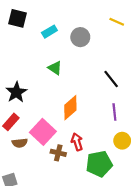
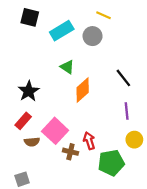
yellow line: (117, 22) -> (104, 15), moved
cyan rectangle: (49, 32) -> (62, 31), size x1.5
orange diamond: (70, 108) -> (83, 90), moved

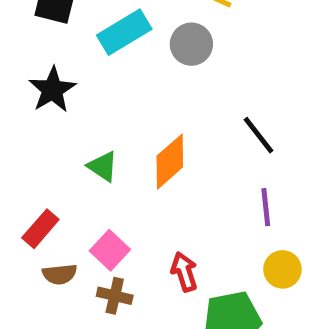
green triangle: (67, 67) -> (103, 166), moved
black star: (29, 91) -> (52, 90), moved
pink square: (55, 131) -> (110, 250), size x0.7
brown cross: (70, 152) -> (115, 296), moved

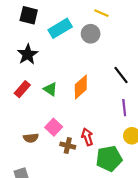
red rectangle: (40, 229) -> (22, 89), moved
brown cross: (115, 296) -> (68, 146), moved

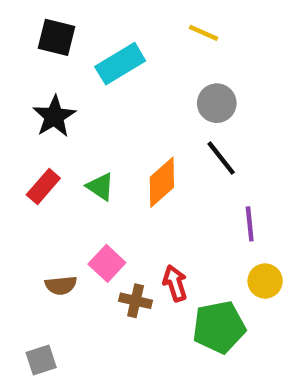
gray circle: (91, 34) -> (217, 103), moved
black line: (121, 75) -> (221, 158), moved

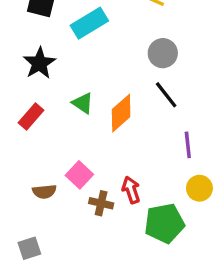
green triangle: (100, 187) -> (83, 103), moved

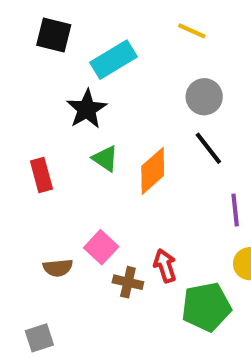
black star: (39, 63) -> (87, 109), moved
red rectangle: (31, 117) -> (41, 175), turned -56

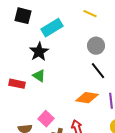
green triangle: (105, 159) -> (39, 76), moved
orange diamond: (153, 171) -> (87, 98), moved, turned 50
red rectangle: (41, 175) -> (17, 84), turned -63

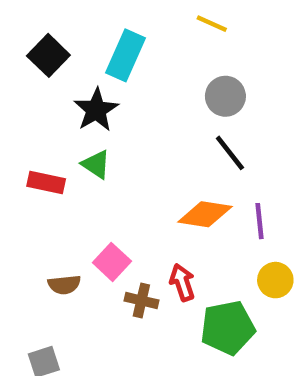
black square: (23, 16) -> (48, 55), moved, turned 30
cyan rectangle: (52, 28) -> (126, 55), turned -35

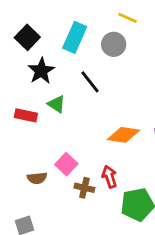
gray circle: (225, 96) -> (114, 44), moved
black star: (96, 110) -> (41, 71), moved
black line: (230, 153) -> (90, 82), moved

